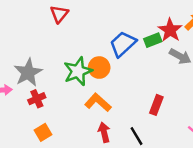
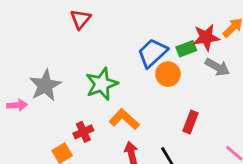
red star: (170, 30) -> (206, 37), turned 30
orange circle: (99, 68) -> (168, 74), moved
red cross: (37, 99) -> (83, 132), moved

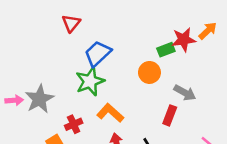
blue trapezoid: (152, 53) -> (98, 54), moved
gray arrow: (217, 67) -> (185, 93), moved
gray star: (45, 85) -> (39, 99), moved

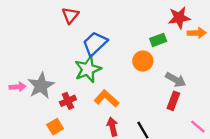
orange arrow: (208, 31) -> (197, 33), moved, turned 42
red star: (184, 40) -> (179, 18), moved
red rectangle: (170, 115) -> (173, 101), moved
red cross: (74, 124) -> (68, 101), moved

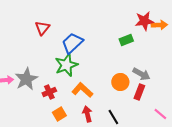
red triangle: (70, 15) -> (42, 28), moved
orange arrow: (197, 33) -> (159, 25), moved
orange circle: (143, 61) -> (120, 82), moved
orange square: (55, 127) -> (59, 114), moved

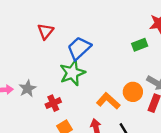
gray star: (26, 79) -> (28, 89), size x0.7
orange L-shape: (82, 90) -> (108, 101), moved

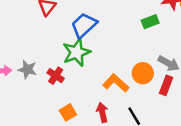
gray star: (28, 89) -> (27, 69), turned -30
red cross: (53, 103) -> (56, 76), moved, turned -32

